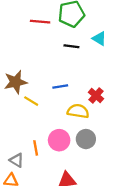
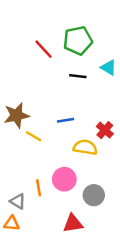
red line: (40, 22) -> (43, 49), turned 42
gray circle: (86, 139) -> (94, 195), moved

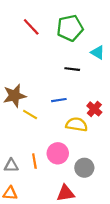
red line: (43, 49) -> (31, 27), moved
black line: (78, 76) -> (72, 69), moved
gray triangle: (18, 201) -> (11, 166), moved, turned -32

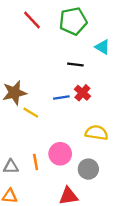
red cross: (94, 109) -> (82, 93), moved
yellow semicircle: (77, 124) -> (97, 133), moved

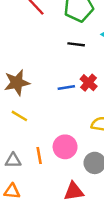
black line: (75, 65) -> (76, 44), moved
yellow line: (31, 113) -> (19, 116), moved

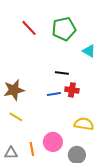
black line: (76, 44) -> (62, 73), moved
red cross: (89, 83) -> (72, 90), turned -32

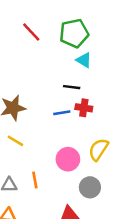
cyan triangle: (89, 51) -> (84, 60), moved
yellow semicircle: (84, 124) -> (99, 149), turned -66
pink circle: (53, 142) -> (68, 159), moved

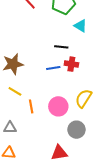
cyan triangle: (84, 60) -> (81, 26), moved
orange line: (35, 180) -> (31, 106), moved

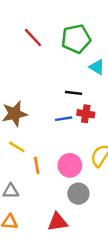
gray circle: (76, 130) -> (78, 194), moved
red triangle: (59, 153) -> (58, 222), moved

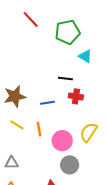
red line: (33, 38) -> (31, 19), moved
blue line: (64, 119) -> (47, 103), moved
orange line: (37, 165) -> (39, 129), moved

